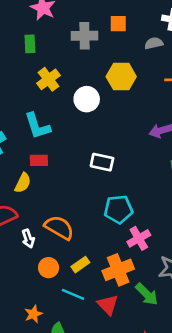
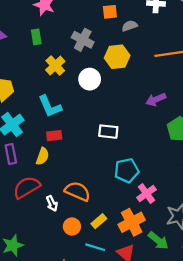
gray cross: (84, 36) -> (83, 40), moved, turned 35
gray semicircle: (154, 43) -> (130, 26), moved

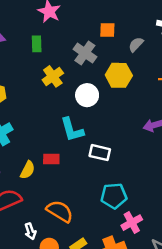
orange square: (110, 12) -> (107, 30), moved
gray semicircle: (130, 26) -> (136, 44), turned -35
cyan L-shape: (50, 106) -> (72, 130), moved
red rectangle: (54, 136) -> (51, 159), moved
white arrow: (52, 203) -> (30, 231), moved

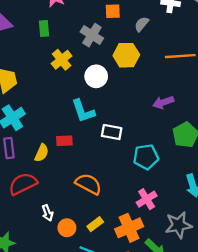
cyan pentagon: (114, 196) -> (146, 157), moved
orange semicircle: (60, 211) -> (89, 184), moved

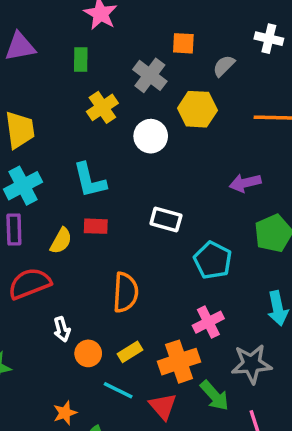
cyan L-shape: (83, 111) -> (90, 180), moved
cyan pentagon: (146, 157) -> (213, 260), turned 30
orange semicircle: (89, 184) -> (125, 292), turned 60

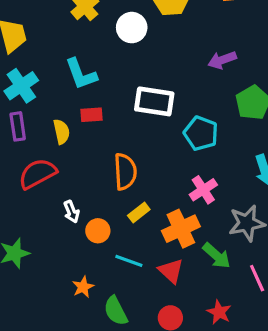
white rectangle: (166, 220) -> (154, 101), size x1.4
yellow semicircle: (61, 241) -> (61, 132), turned -35
yellow rectangle: (130, 352) -> (139, 212), moved

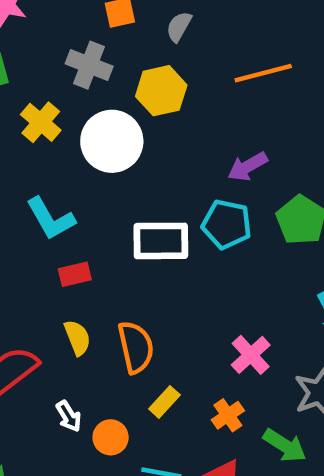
white circle: (132, 28) -> (112, 141), size x1.4
yellow semicircle: (61, 132) -> (77, 338), moved
cyan pentagon: (201, 133) -> (227, 224), moved
orange cross: (181, 229) -> (228, 415), size x0.6

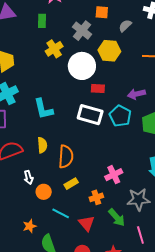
cyan L-shape: (51, 219) -> (43, 109), moved
red rectangle: (75, 274) -> (98, 88), moved

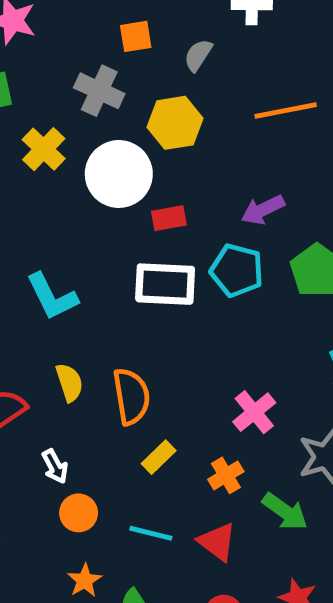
orange circle: (44, 192) -> (79, 513), moved

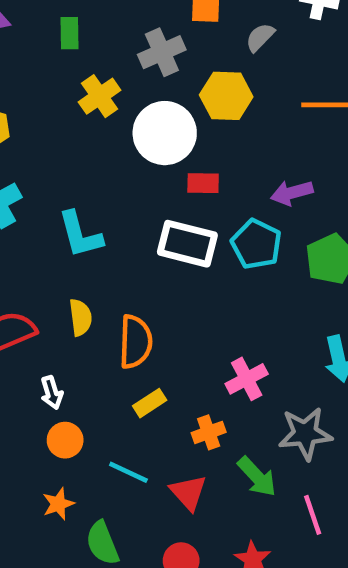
gray cross: (99, 91) -> (162, 52), turned 30

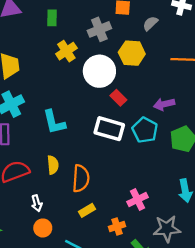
red rectangle: (203, 183) -> (118, 98), turned 42

